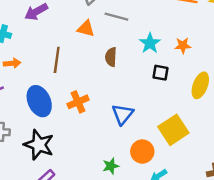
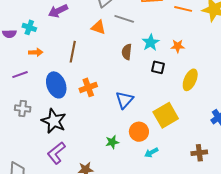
brown semicircle: (111, 57) -> (127, 52), moved

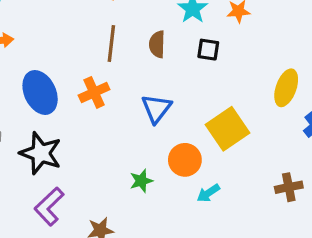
brown line: (73, 52) -> (111, 43), moved
brown semicircle: (127, 52) -> (157, 44), moved
yellow ellipse: (190, 80) -> (286, 88), moved

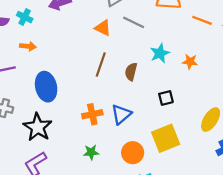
black square: (208, 50) -> (166, 98), moved, turned -35
orange cross: (94, 92) -> (92, 114), moved
green star: (141, 181) -> (91, 152), moved

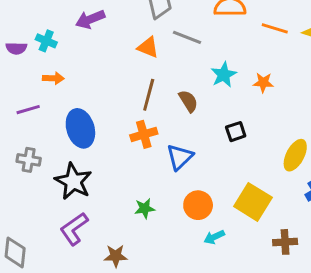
brown semicircle: (131, 72) -> (188, 101), turned 138
orange cross: (92, 114) -> (144, 134), moved
yellow square: (166, 138) -> (253, 202), moved, turned -32

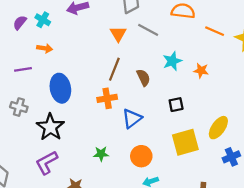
orange triangle: (148, 47) -> (118, 34), turned 30
purple semicircle: (16, 48) -> (20, 23), turned 120
yellow square: (253, 202) -> (185, 142), moved, turned 36

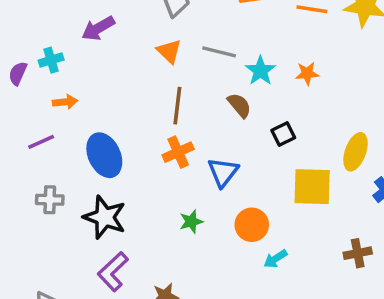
cyan cross: (43, 20) -> (51, 60), turned -32
gray line: (148, 30) -> (219, 52), moved
brown semicircle: (143, 78) -> (239, 105), moved
yellow square: (185, 142) -> (312, 187), turned 32
green star: (101, 154) -> (191, 222), moved

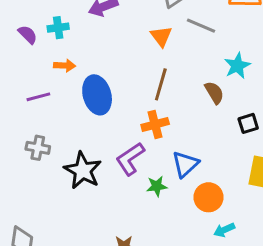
gray line: (219, 52) -> (201, 26), moved
purple semicircle: (18, 73) -> (28, 34), turned 102
blue ellipse: (104, 155) -> (97, 95), moved
blue triangle: (223, 172) -> (185, 164), moved
purple L-shape: (113, 272) -> (130, 159), moved

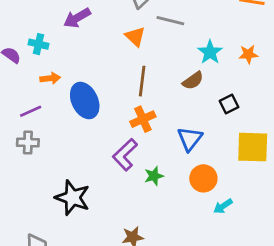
cyan cross: (58, 28) -> (39, 44), turned 30
brown semicircle: (214, 93) -> (193, 81), turned 95
gray cross: (38, 148) -> (28, 142), moved
blue triangle: (185, 164) -> (190, 139), moved
black star: (83, 170) -> (73, 198), moved

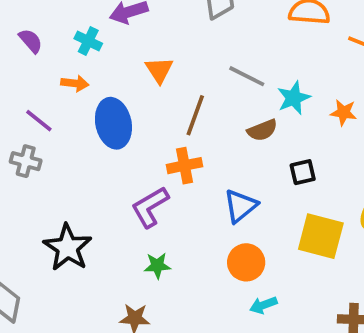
gray line: (170, 21) -> (247, 76), moved
orange triangle: (135, 37) -> (159, 70), moved
cyan cross: (39, 44) -> (88, 41), moved
purple line: (31, 111) -> (39, 121), turned 50
green star: (154, 176) -> (157, 266), moved

